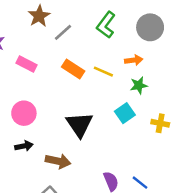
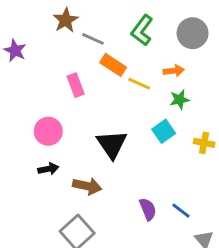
gray line: (63, 32) -> (93, 39), turned 66
pink rectangle: (26, 64) -> (76, 85), moved, turned 42
orange rectangle: (73, 69) -> (113, 65), moved

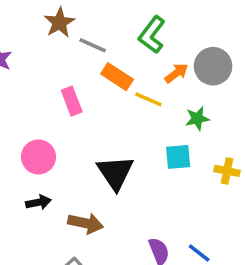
gray circle: (193, 33) -> (213, 66), moved
orange arrow: (174, 71) -> (176, 73), moved, turned -30
cyan square: (164, 131) -> (178, 157), turned 30

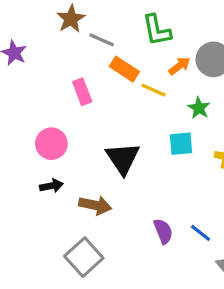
green L-shape: (152, 35) -> (157, 30), turned -48
green star: (197, 119) -> (199, 108), turned -30

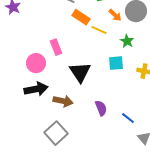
orange arrow: (179, 66) -> (115, 15), turned 80
pink rectangle: (82, 92) -> (56, 47), moved
black arrow: (51, 186) -> (36, 89), size x1.6
purple semicircle: (163, 231) -> (101, 108), moved

